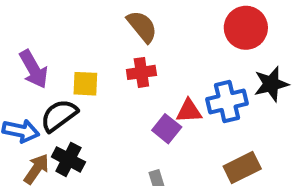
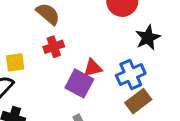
blue cross: (227, 101) -> (131, 74), moved
purple square: (167, 129) -> (79, 83), size x1.4

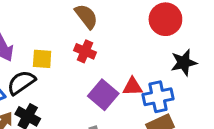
red cross: (54, 47) -> (85, 51), turned 30
red triangle: (93, 68) -> (133, 87), moved

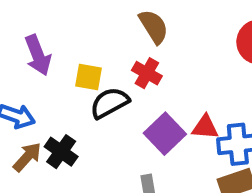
black semicircle: (21, 83) -> (109, 103), moved

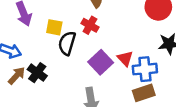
black semicircle: (109, 103) -> (67, 43), turned -45
red triangle: (205, 127) -> (125, 58), turned 42

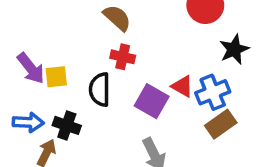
yellow square: (54, 27) -> (56, 77), moved
black cross: (37, 73) -> (67, 125), moved

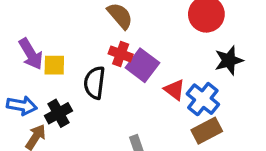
blue cross: (213, 92) -> (203, 99), turned -36
purple square: (152, 101) -> (142, 65), moved
black cross: (67, 125) -> (58, 113), turned 35

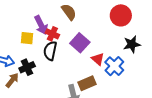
purple arrow: (31, 54) -> (41, 25), moved
red cross: (121, 54) -> (52, 34), moved
brown rectangle: (207, 131) -> (87, 83), moved

